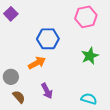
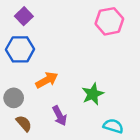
purple square: (11, 14) -> (24, 16), moved
blue hexagon: (48, 39) -> (20, 49), moved
green star: (90, 56) -> (93, 94), moved

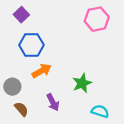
blue hexagon: (20, 49) -> (31, 45), moved

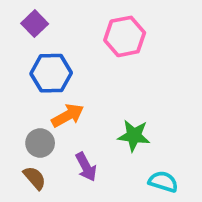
pink hexagon: (97, 19) -> (125, 36), moved
green star: (82, 83) -> (134, 136), turned 30
gray circle: (12, 87) -> (40, 143), moved

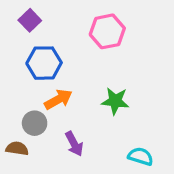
green star: (134, 136) -> (115, 101), moved
brown semicircle: (35, 178) -> (17, 148), moved, turned -40

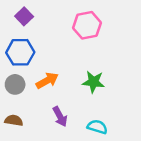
blue hexagon: (44, 63) -> (20, 52), moved
gray circle: (35, 123) -> (15, 84), moved
cyan semicircle: (141, 156) -> (97, 127), moved

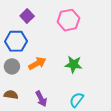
purple square: (24, 16) -> (27, 16), moved
purple arrow: (60, 117) -> (41, 99), moved
cyan semicircle: (97, 127) -> (77, 100), turned -70

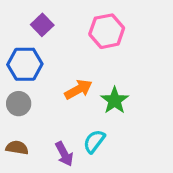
orange arrow: (37, 63) -> (78, 89), moved
green star: (74, 64) -> (115, 100), turned 30
cyan semicircle: (77, 100) -> (94, 141), moved

